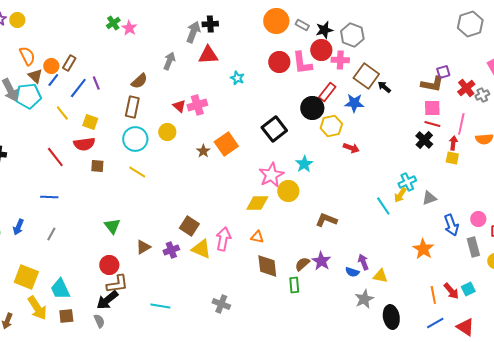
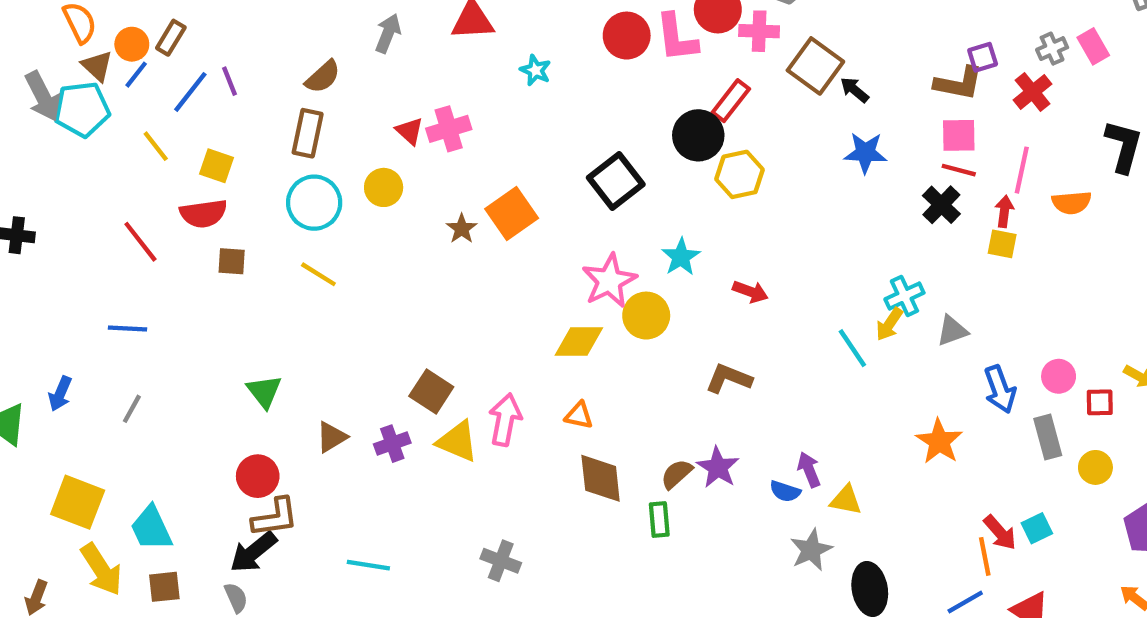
gray cross: (482, 95) -> (1052, 49), moved
blue star: (354, 103) -> (865, 153), moved
red arrow: (351, 148) -> (750, 292), moved
orange line: (433, 295) -> (985, 556), moved

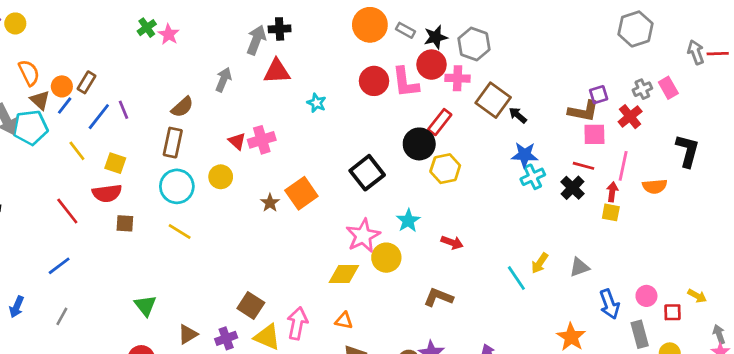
pink square: (959, 135) -> (594, 134), moved
cyan cross: (904, 296) -> (533, 177), moved
blue line: (127, 329) -> (59, 266), turned -40

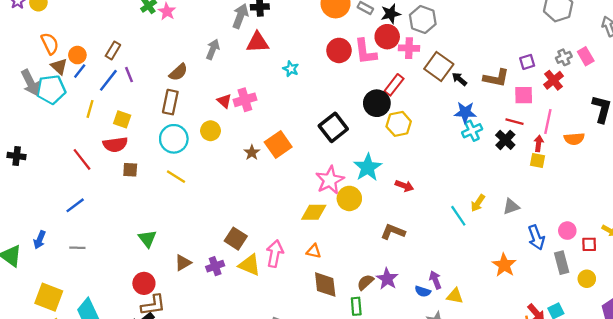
brown rectangle: (86, 82) -> (113, 50), moved
brown L-shape: (583, 111) -> (496, 78), moved
yellow line: (77, 151) -> (90, 109), turned 54
cyan star: (408, 221) -> (368, 167), size x1.4
gray line: (62, 316) -> (77, 248), turned 63

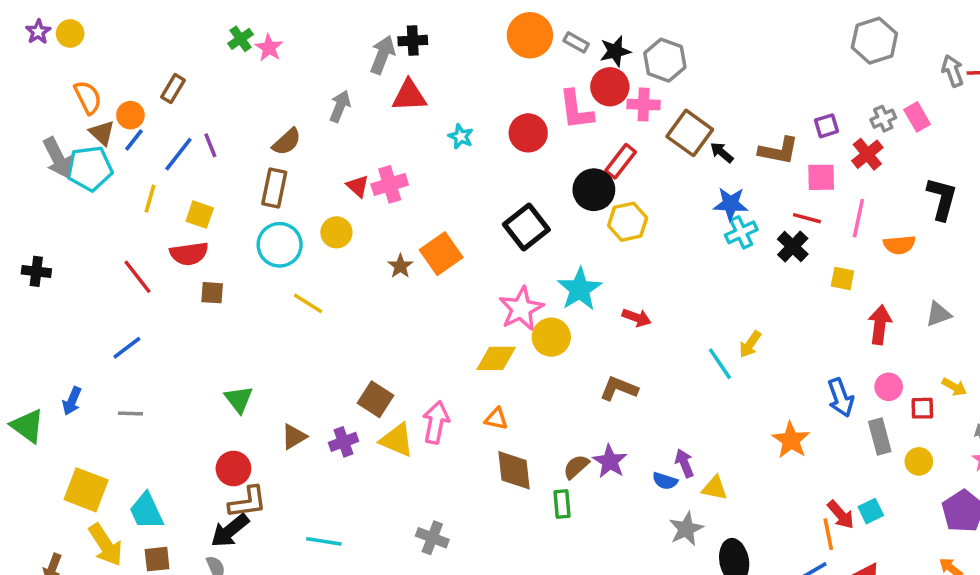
brown rectangle: (113, 50) -> (173, 89), moved
red circle: (339, 50) -> (528, 133), moved
red arrow: (539, 143) -> (880, 325), moved, size x1.5
yellow line: (176, 177) -> (308, 303), moved
gray triangle: (511, 206) -> (938, 314), moved

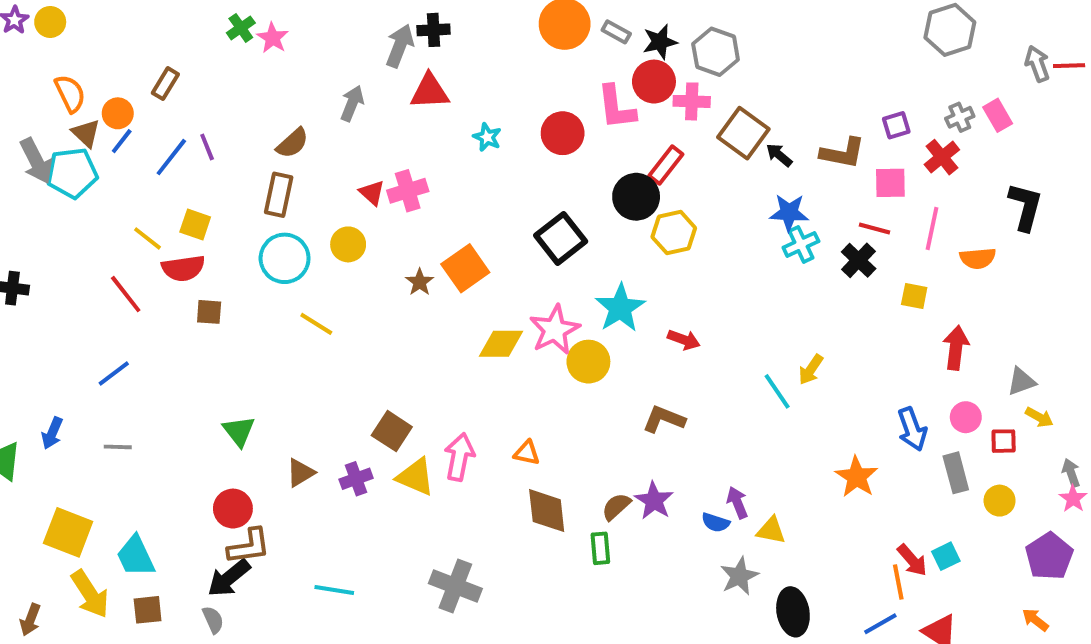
yellow line: (150, 199) -> (148, 238), moved, turned -68
gray triangle: (938, 314) -> (1021, 381), moved
yellow diamond: (496, 358) -> (501, 344), moved
gray cross: (432, 538) -> (455, 586), size x1.4

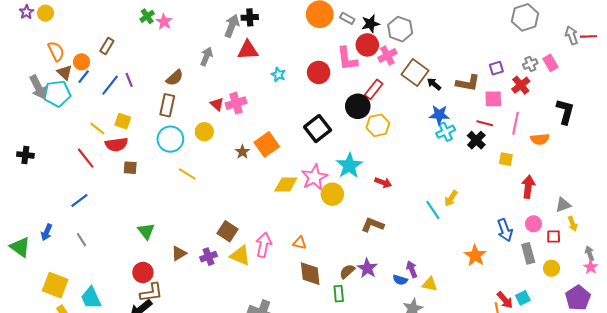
pink cross: (692, 101) -> (387, 55), turned -30
yellow arrow: (1039, 417) -> (573, 224), turned 40
gray line: (118, 447) -> (82, 240), turned 56

